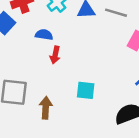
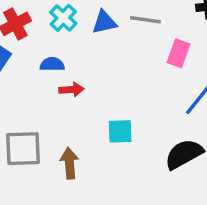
red arrow: (55, 55) -> (71, 90), turned -98

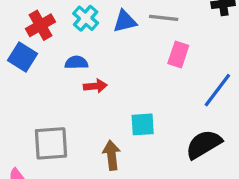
pink rectangle: (178, 53) -> (178, 55), moved
brown arrow: (69, 163) -> (112, 155), moved

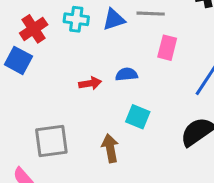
cyan cross: (86, 18) -> (76, 19), turned -30
blue semicircle: (76, 63) -> (126, 74), moved
cyan square: (143, 124) -> (138, 117), turned 30

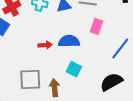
blue semicircle: (126, 74) -> (69, 41), size x1.5
gray square: (51, 141) -> (30, 80), moved

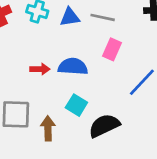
black semicircle: (111, 82) -> (104, 126), moved

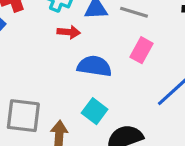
red arrow: (40, 69) -> (69, 32), moved

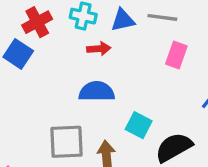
blue semicircle: (94, 66) -> (97, 92), moved

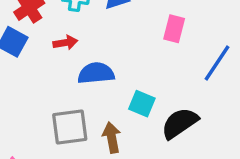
red arrow: (99, 49) -> (65, 43), moved

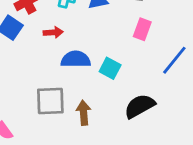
cyan square: (142, 104) -> (110, 68), moved

